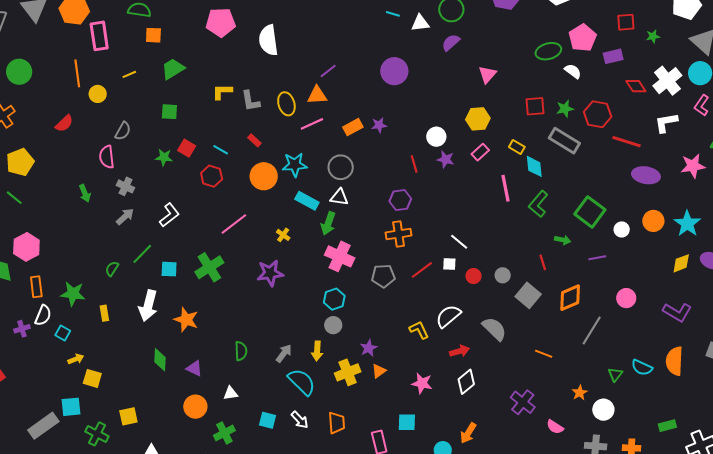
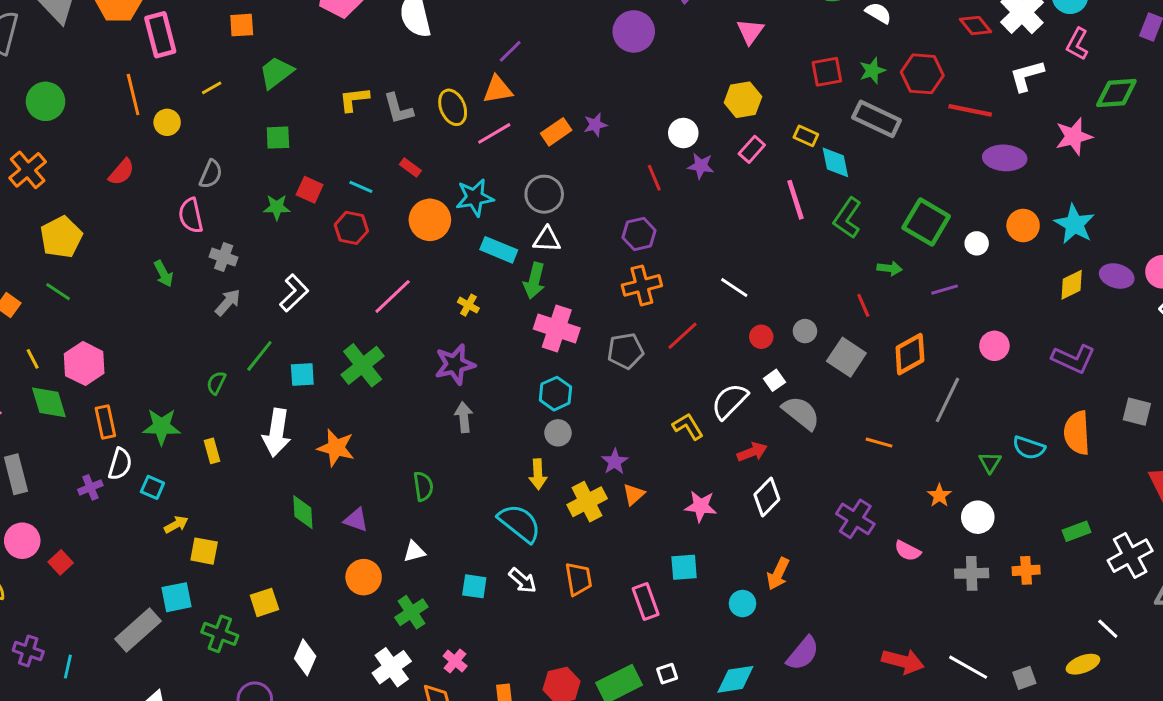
purple circle: (394, 71) -> (634, 31), moved
white square: (449, 264) -> (774, 380), moved, turned -32
gray arrow: (284, 353) -> (464, 417), moved, turned -36

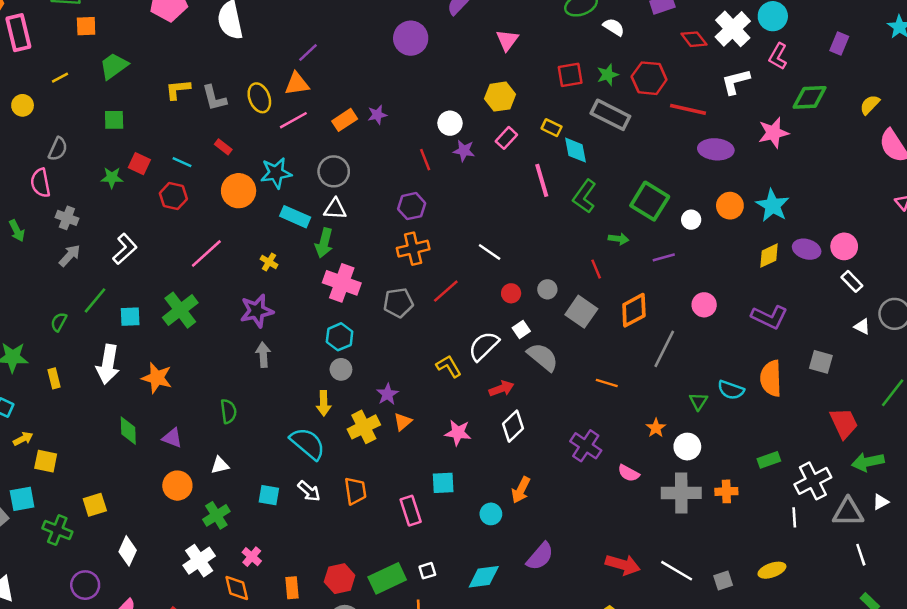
gray cross: (972, 573) -> (681, 493), size x1.4
white line: (1108, 629) -> (794, 517), moved, turned 42

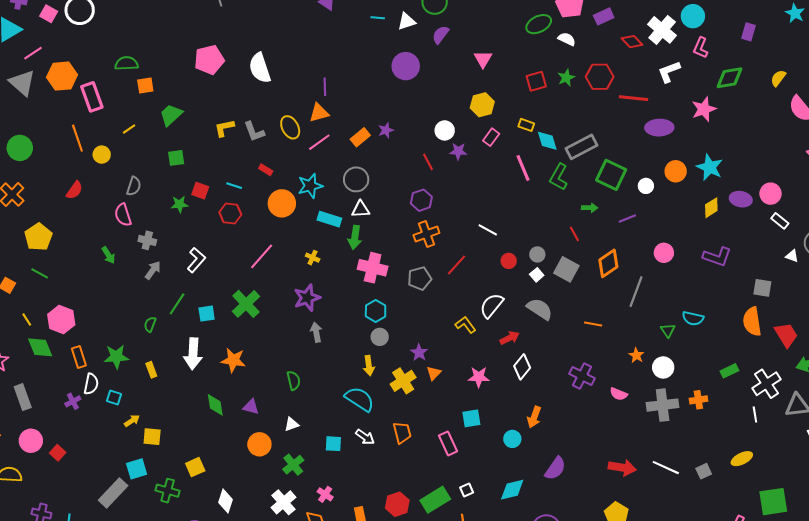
purple line: (308, 52) -> (325, 87), turned -42
gray rectangle: (610, 115) -> (581, 147), moved, turned -48
white square: (521, 330) -> (537, 275), moved
orange semicircle: (771, 378) -> (752, 322), moved

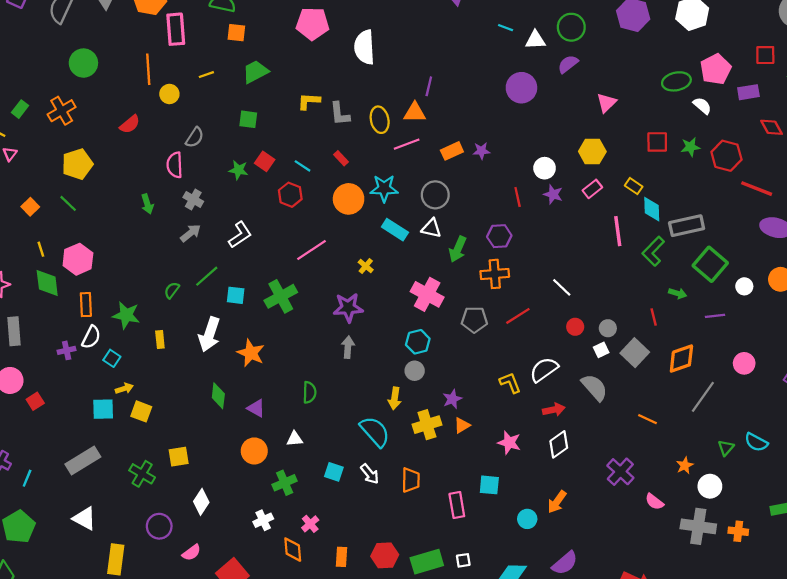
green arrow: (355, 237) -> (458, 249), moved
cyan square: (137, 469) -> (103, 409), moved
white cross: (283, 502) -> (263, 520), size x0.7

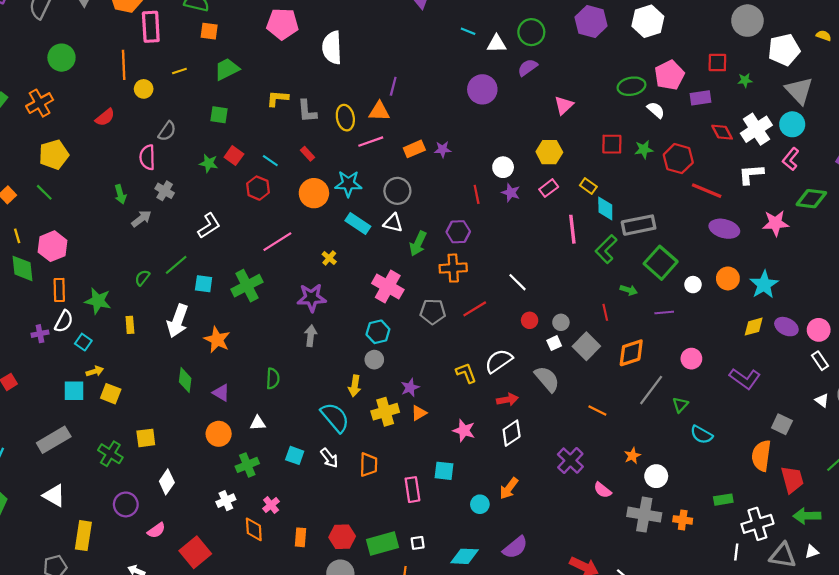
gray arrow: (191, 233) -> (141, 219), moved
green triangle: (726, 448) -> (680, 405), moved

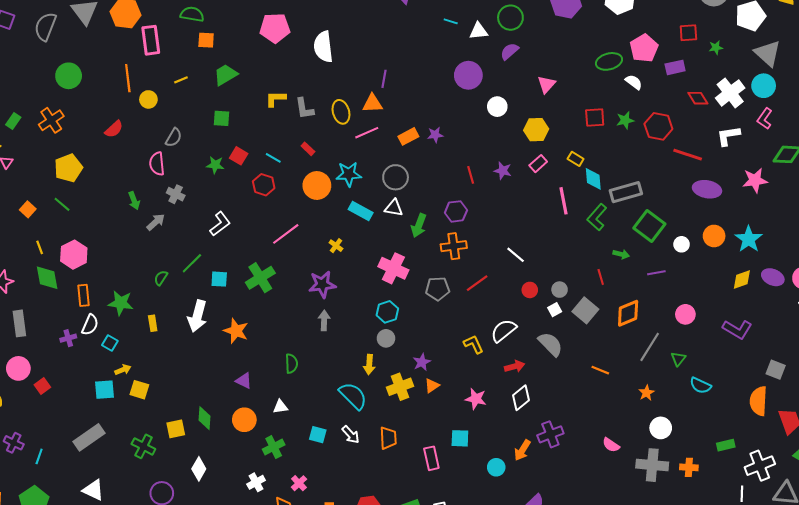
white circle: (503, 167) -> (497, 107), moved
green diamond: (185, 380) -> (204, 418), moved
orange star: (632, 456) -> (646, 393), moved
purple cross: (570, 461) -> (550, 434), moved, turned 30

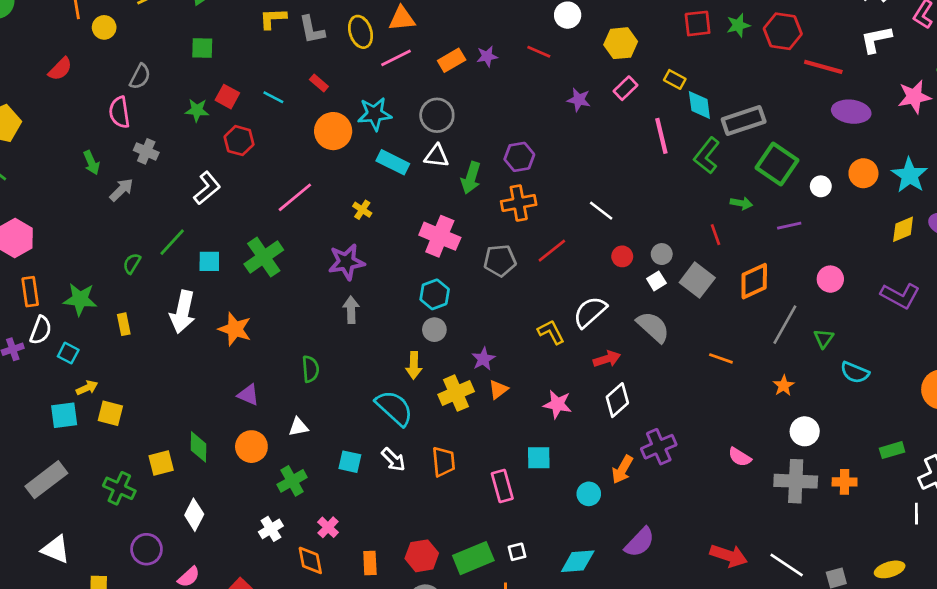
red line: (471, 175) -> (539, 52), moved, turned -48
red hexagon: (264, 185) -> (239, 141), moved

